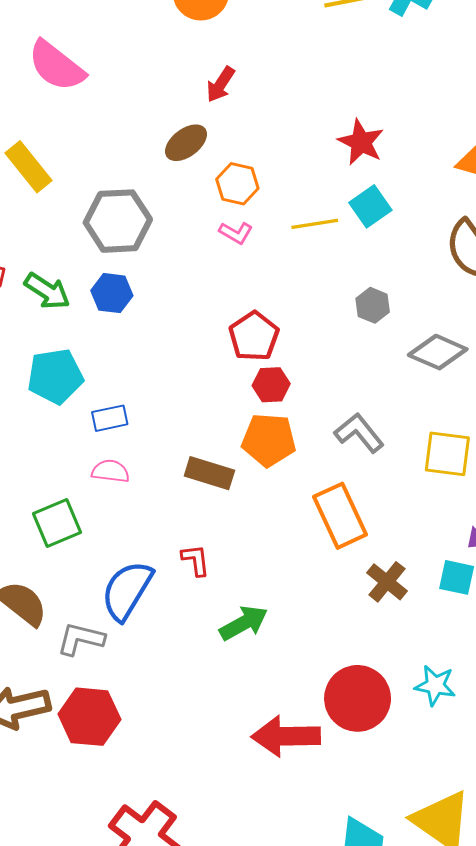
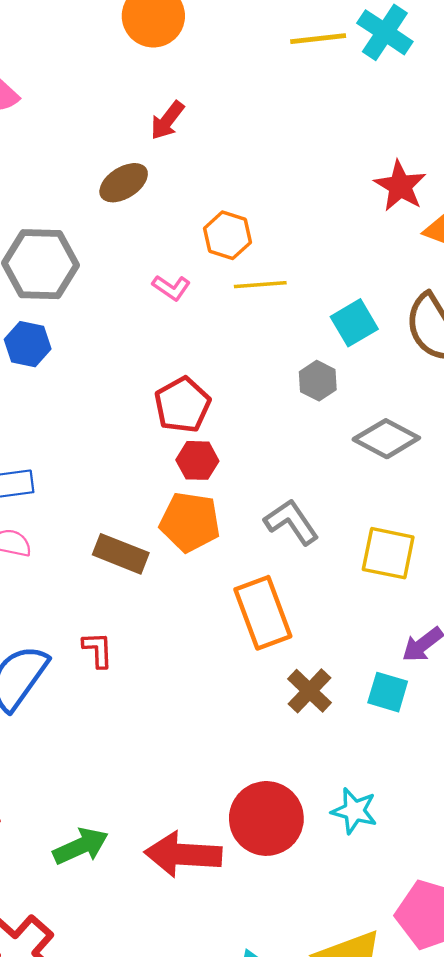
red star: (361, 142) -> (400, 186), moved
orange hexagon: (237, 184) -> (227, 235), moved
cyan square: (370, 206) -> (354, 323), moved
green arrow: (244, 623) -> (81, 846), moved

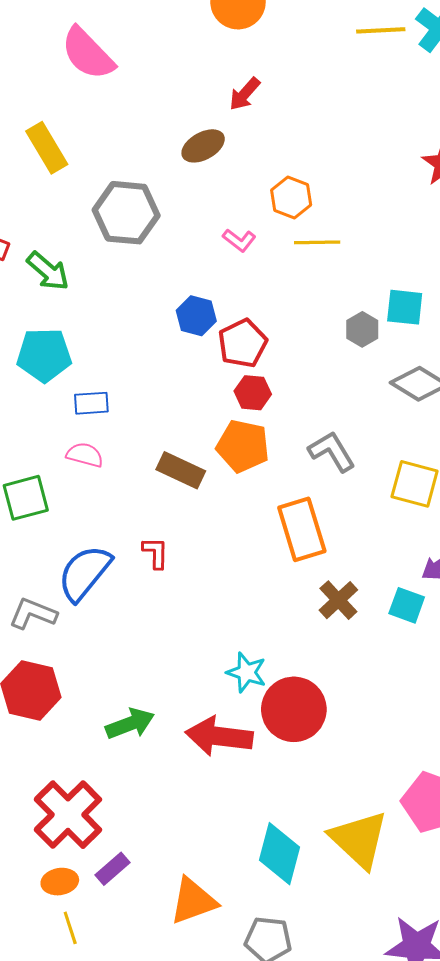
cyan square: (354, 323) -> (405, 307), moved, turned 33
blue hexagon: (28, 344) -> (196, 316), moved
cyan star: (354, 811) -> (246, 672), moved

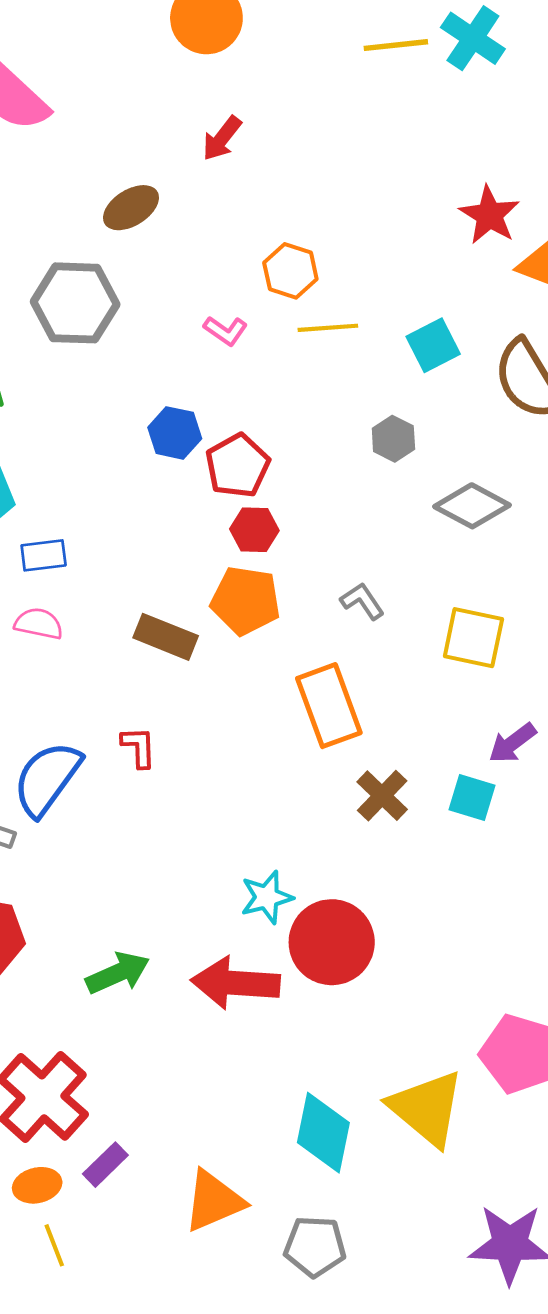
brown ellipse: (203, 146) -> (131, 208), moved
cyan square: (405, 307) -> (433, 345), moved, turned -30
gray L-shape: (332, 451) -> (362, 601), size x0.7
cyan star: (246, 672) -> (267, 897), turned -30

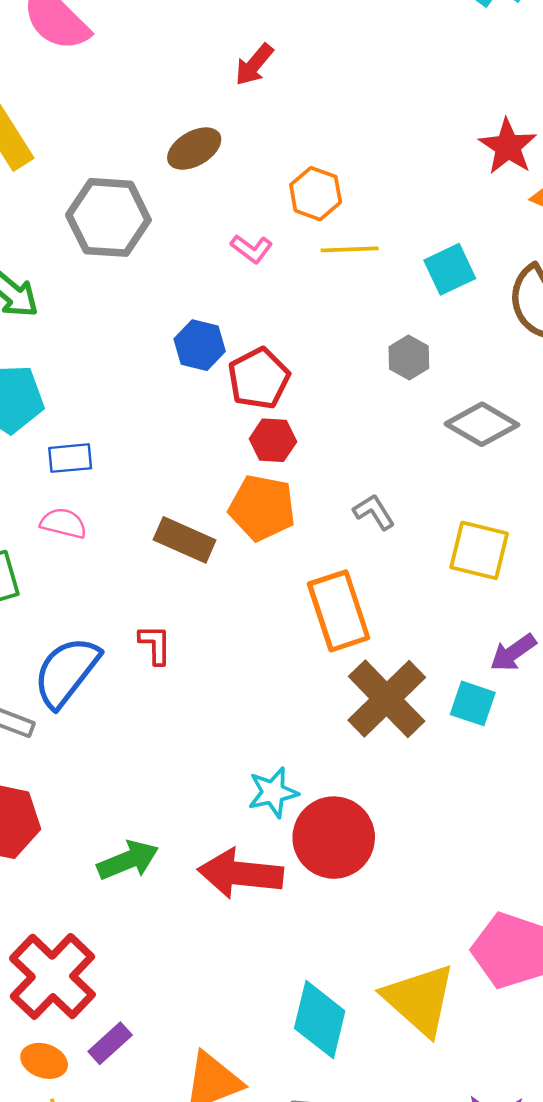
brown ellipse: (131, 208) -> (194, 149), moved
brown cross: (382, 796) -> (387, 699), size x1.6
orange ellipse: (37, 1185) -> (44, 1061), turned 30

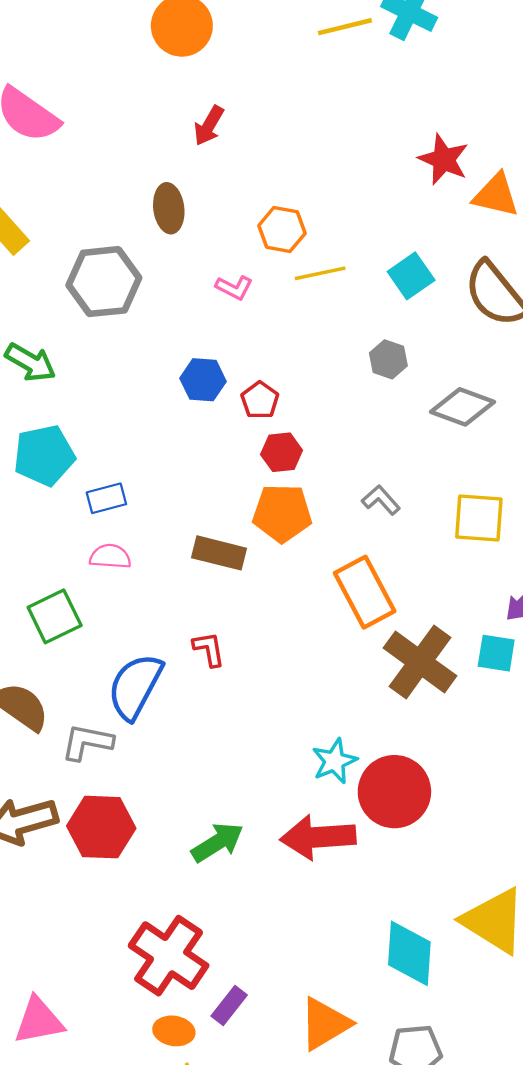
brown ellipse: (194, 149) -> (169, 208), turned -57
red pentagon: (259, 378) -> (260, 400), size x0.7

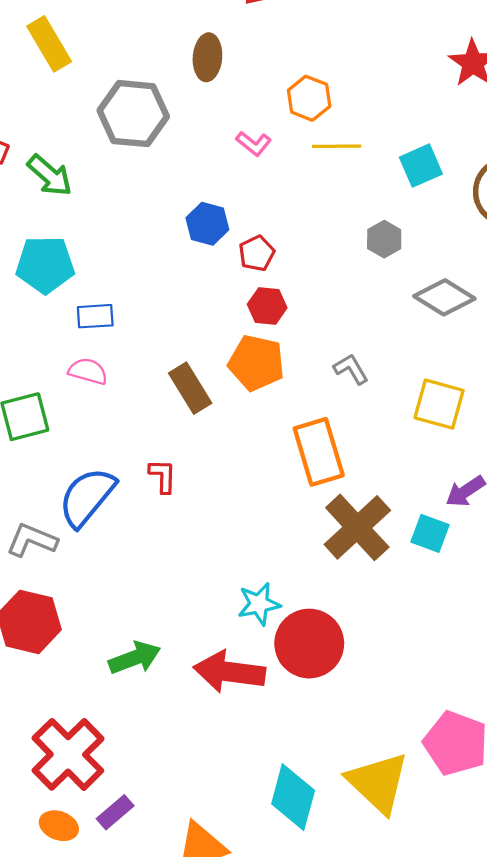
brown rectangle: (219, 553) -> (190, 388), turned 33

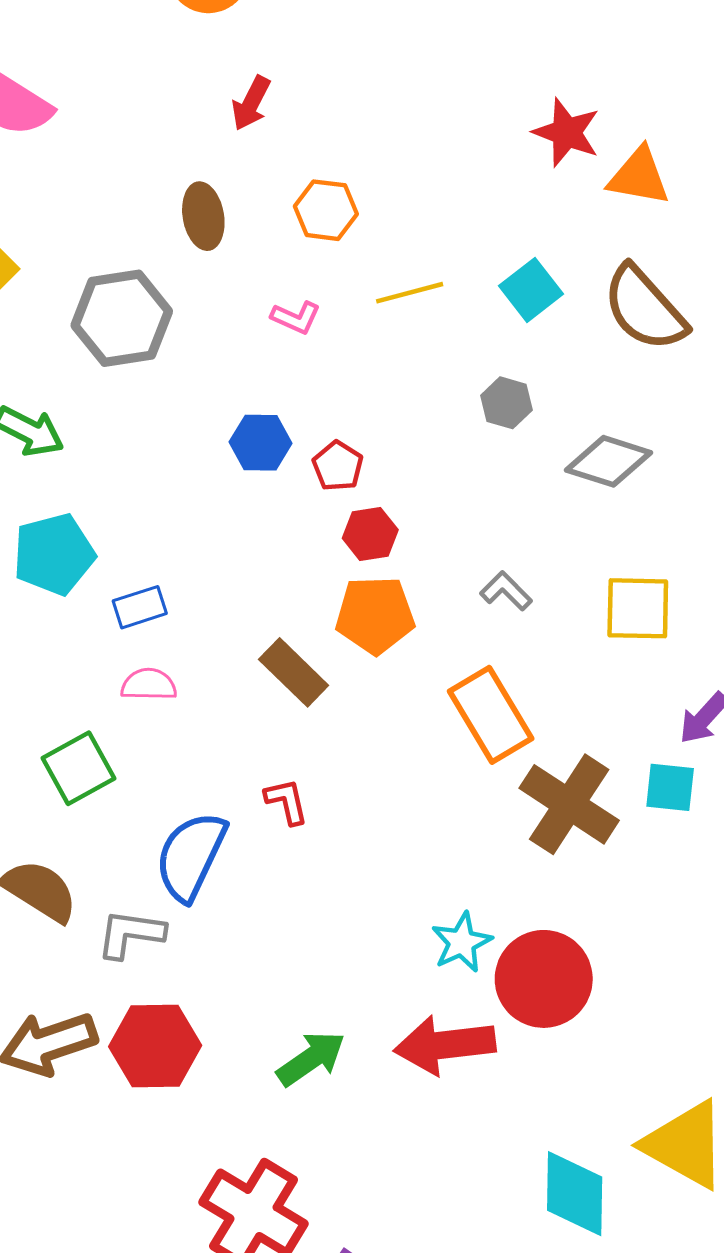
orange hexagon: (309, 98) -> (326, 210), moved

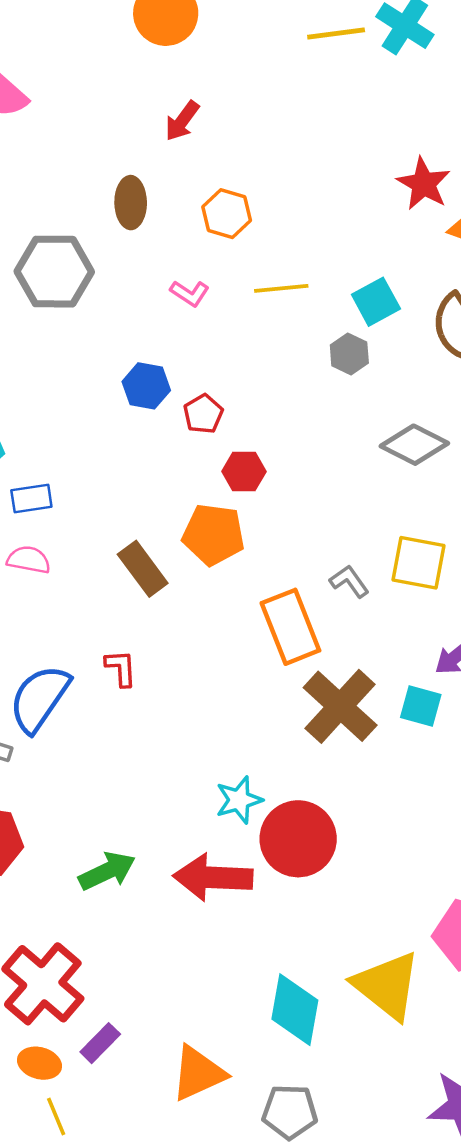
gray hexagon: (506, 403) -> (349, 354), moved
red hexagon: (370, 534) -> (244, 472), moved
gray L-shape: (506, 591) -> (349, 581), moved

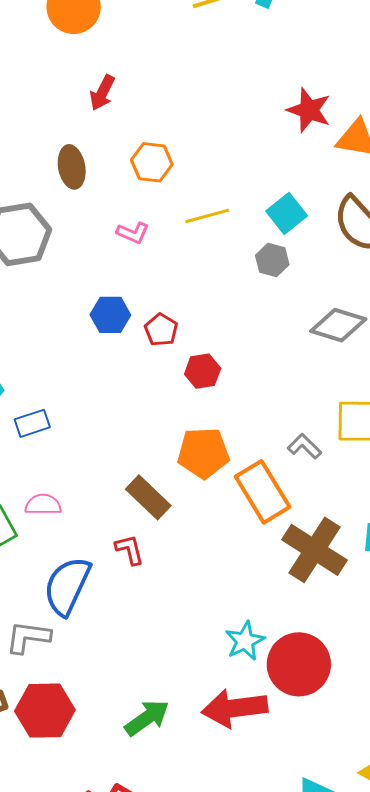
orange pentagon: (213, 535) -> (203, 453), moved
pink semicircle: (29, 560) -> (43, 505), moved
brown rectangle: (143, 569) -> (148, 497), moved

